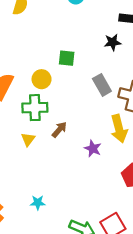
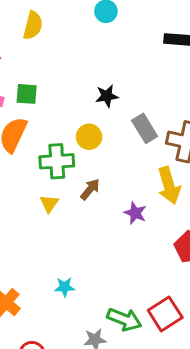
black star: (113, 42) -> (107, 96), moved
green square: (67, 58) -> (27, 94), moved
yellow circle: (42, 79) -> (89, 137), moved

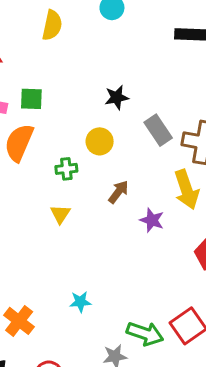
yellow semicircle: (33, 25) -> (52, 25), moved
green cross: (57, 161) -> (66, 169), size x0.6
brown arrow: (90, 189) -> (118, 192), moved

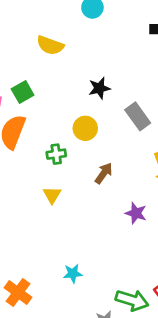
yellow semicircle: (52, 25) -> (50, 45), moved, turned 100
green square: (31, 99) -> (23, 92), turned -30
purple star: (152, 220) -> (136, 213), moved

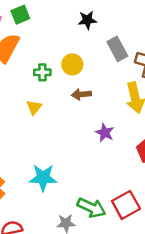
yellow circle: (85, 128) -> (72, 64), moved
brown arrow: (104, 173) -> (81, 94), turned -138
cyan star: (73, 273) -> (43, 178), size x1.6

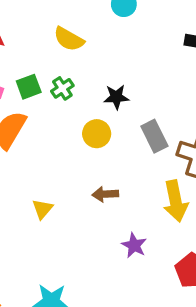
yellow circle: (72, 64) -> (97, 134), moved
green cross: (42, 72) -> (62, 88), moved, turned -35

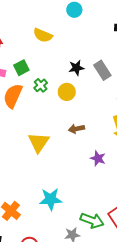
green cross: (62, 88) -> (41, 85), moved
gray rectangle: (154, 136) -> (102, 70), moved
yellow triangle: (42, 209) -> (39, 142), size x1.6

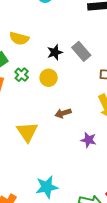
yellow semicircle: (43, 35) -> (19, 38), moved

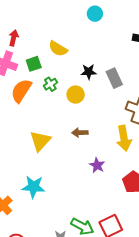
cyan star: (47, 187) -> (33, 187), moved

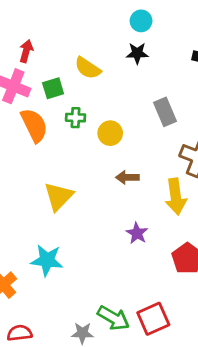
black star: (89, 72) -> (137, 53), moved
green cross: (50, 84) -> (75, 118), turned 32
orange semicircle: (21, 91) -> (34, 125), turned 120
brown arrow: (80, 133) -> (127, 177), moved

